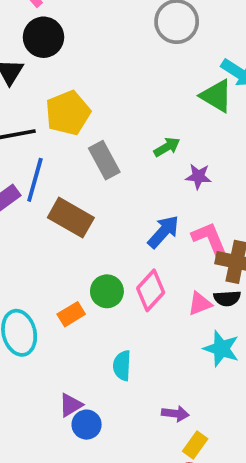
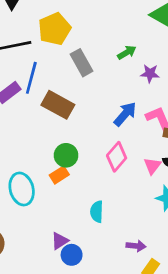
green circle: (107, 291) -> (66, 155), moved
pink triangle: (200, 304) -> (152, 166), turned -30

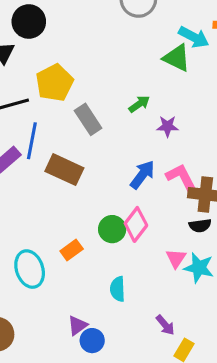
green circle: (66, 155) -> (112, 229), moved
pink triangle: (152, 166) -> (176, 258), moved
purple arrow: (136, 246) -> (165, 325), turned 48

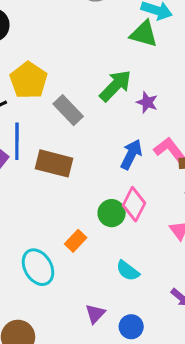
green arrow: (139, 104) -> (115, 86), size x1.6
purple star: (168, 126) -> (147, 102), turned 30
cyan semicircle: (118, 289) -> (128, 271), turned -40
blue circle: (92, 341) -> (131, 327), moved

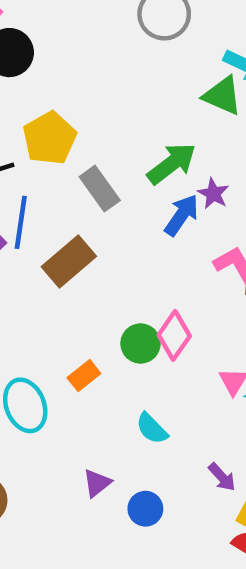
blue arrow: (131, 154) -> (182, 215), moved
brown rectangle: (54, 163) -> (69, 261), turned -63

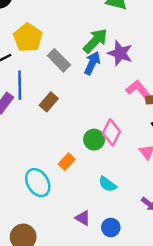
purple star: (213, 194) -> (120, 53), size x1.5
blue arrow: (182, 215) -> (92, 63), moved
brown rectangle: (69, 261) -> (49, 102), size x0.7
purple triangle: (97, 483) -> (83, 218), turned -42

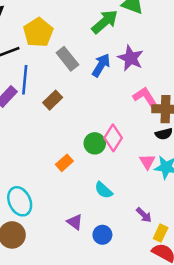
green arrow: (95, 41) -> (105, 22), moved
cyan ellipse: (38, 183) -> (20, 201), moved

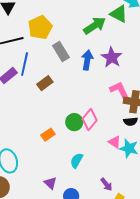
blue arrow: (101, 65) -> (87, 60), turned -30
pink triangle: (147, 162) -> (115, 142), turned -32
cyan semicircle: (104, 190) -> (77, 160), turned 70

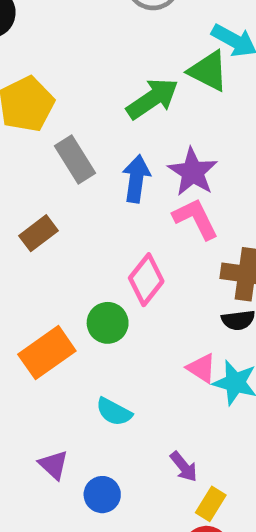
pink L-shape: (120, 90) -> (196, 219), moved
pink diamond: (90, 120) -> (146, 280), moved
orange rectangle: (48, 135) -> (47, 353), size x1.6
cyan semicircle: (77, 160) -> (114, 412), turned -91

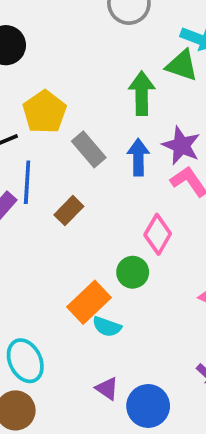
green arrow: (152, 99) -> (142, 93), turned -48
cyan semicircle: (114, 412) -> (107, 327), moved
blue circle: (102, 495) -> (148, 406), size x1.5

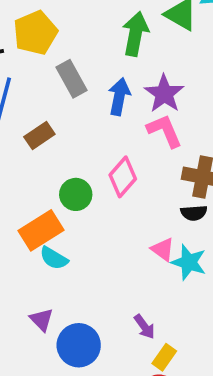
green circle: (133, 272) -> (76, 194), moved

